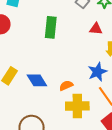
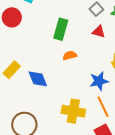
red triangle: (96, 29) -> (99, 32), moved
orange semicircle: (66, 86) -> (70, 55), moved

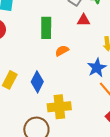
blue diamond: (38, 79) -> (37, 82), turned 65
yellow cross: (73, 111) -> (59, 107), moved

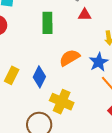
orange semicircle: (62, 51) -> (70, 58), moved, size x1.5
yellow cross: (59, 107) -> (62, 102), turned 30

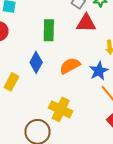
red triangle: (85, 15) -> (86, 23), size x1.5
blue diamond: (39, 77) -> (36, 62), moved

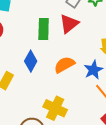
red triangle: (86, 23) -> (69, 24), moved, turned -40

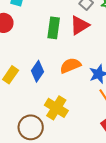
blue diamond: (31, 61) -> (38, 71), moved

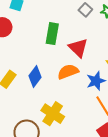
red triangle: (80, 25) -> (78, 48), moved, turned -45

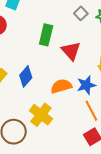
orange semicircle: (68, 72) -> (61, 86), moved

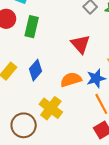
green rectangle: (46, 35) -> (32, 27), moved

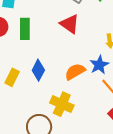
red triangle: (80, 44) -> (70, 24), moved

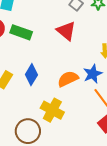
green rectangle: (25, 29) -> (21, 32), turned -75

